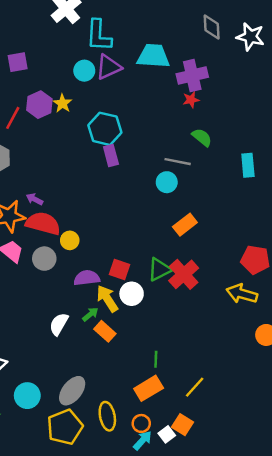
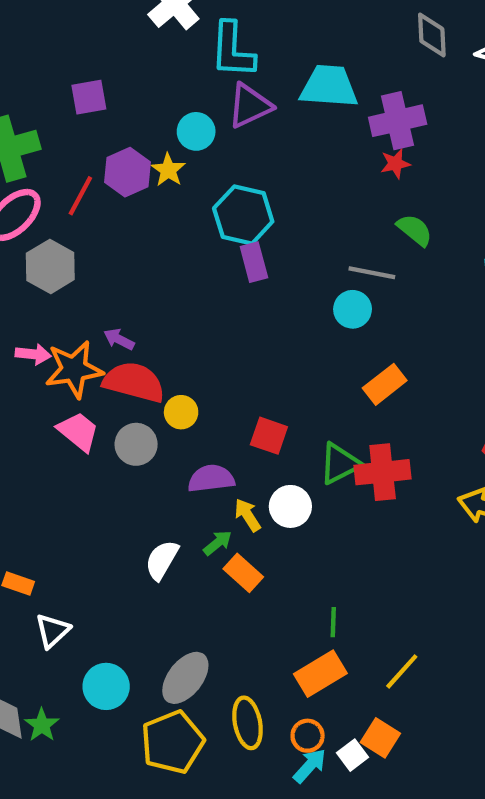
cyan circle: (84, 71) -> (196, 131), moved
red square: (119, 269) -> (269, 436), moved
red cross: (184, 274) -> (383, 472), turned 36
yellow arrow: (107, 299) -> (248, 515), size x0.7

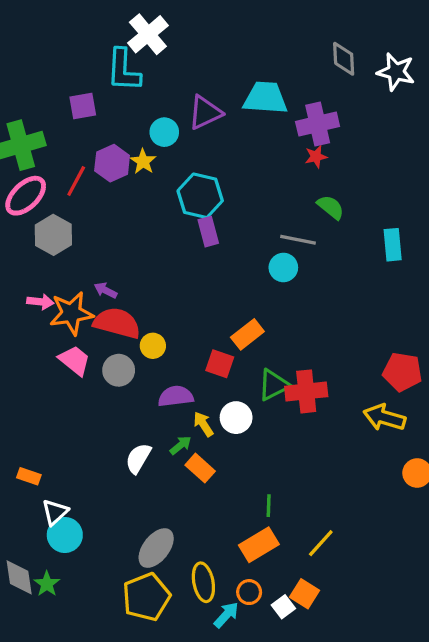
cyan L-shape: (233, 50) -> (124, 70), moved
orange rectangle: (385, 384) -> (247, 334), moved
cyan circle: (106, 686) -> (65, 535), moved
cyan arrow: (310, 766) -> (226, 615), moved

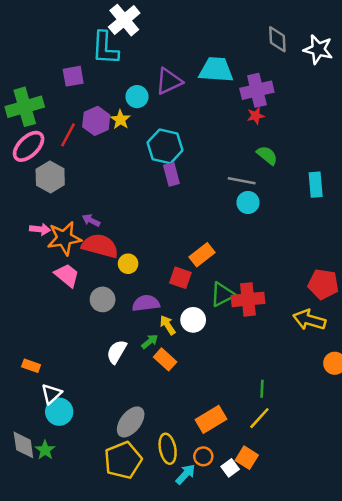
cyan circle: (283, 267) -> (248, 202), moved
gray circle: (119, 370) -> (103, 299), moved
green line: (269, 506) -> (262, 389), moved

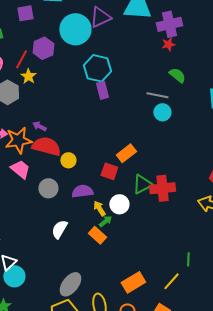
cyan circle: (137, 97) -> (75, 29), size x1.8
yellow star: (120, 120) -> (28, 76), moved
green arrow: (150, 342) -> (105, 221), moved
green line: (262, 389) -> (188, 259), moved

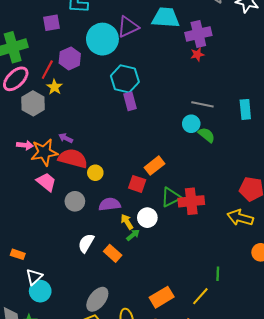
green semicircle: (177, 75) -> (207, 135), moved
gray line: (157, 95) -> (202, 104), moved
orange rectangle: (97, 235) -> (113, 253), moved

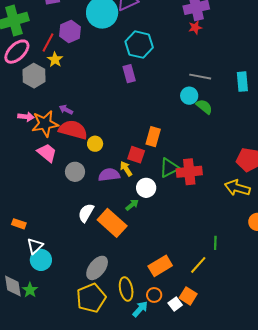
cyan hexagon: (125, 79) -> (139, 45), moved
orange rectangle: (154, 166) -> (153, 137), turned -36
yellow arrow: (127, 222) -> (126, 169), moved
orange rectangle: (113, 253) -> (112, 223), size x1.6

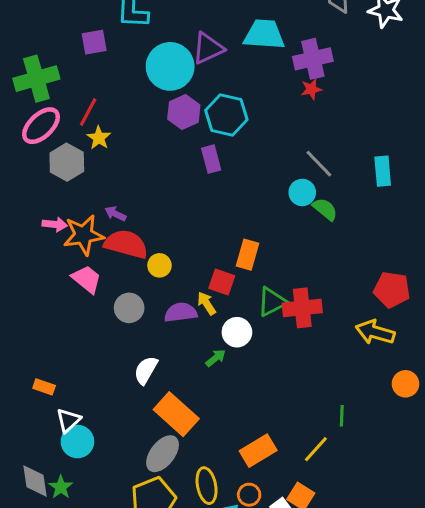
purple hexagon: (70, 32) -> (184, 112), moved
gray line: (200, 77) -> (319, 164), turned 35
orange rectangle: (112, 223) -> (176, 414), moved

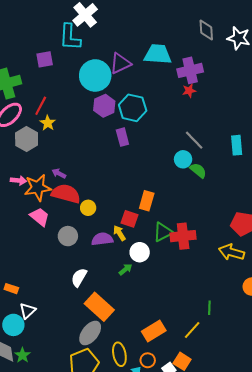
cyan circle: (77, 442) -> (13, 325), moved

